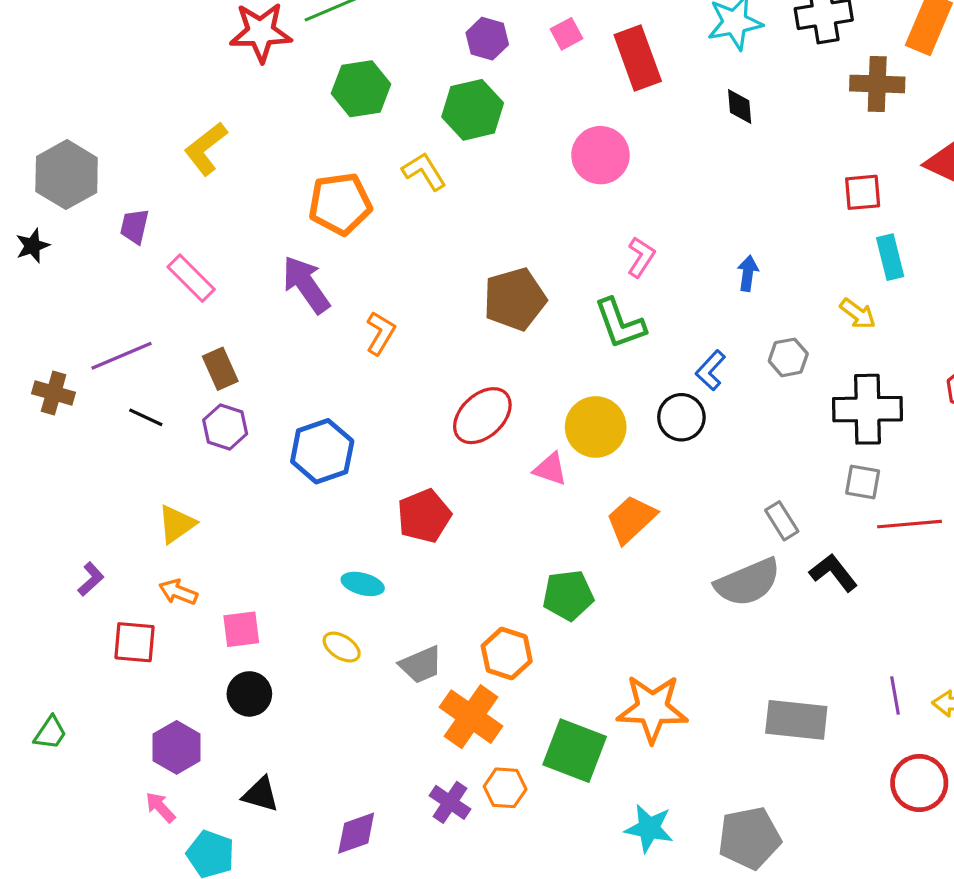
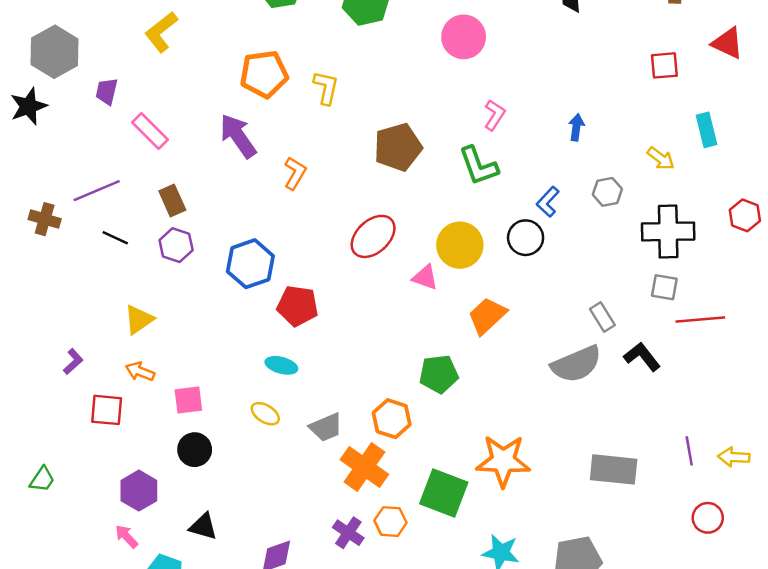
yellow L-shape: (424, 171) -> (326, 88), moved, turned 44
black star: (33, 246) -> (29, 106), size x1.4
cyan rectangle: (890, 257) -> (707, 130), moved
red pentagon: (424, 516) -> (297, 306), moved, turned 30
red circle: (919, 783) -> (708, 518), size x0.7

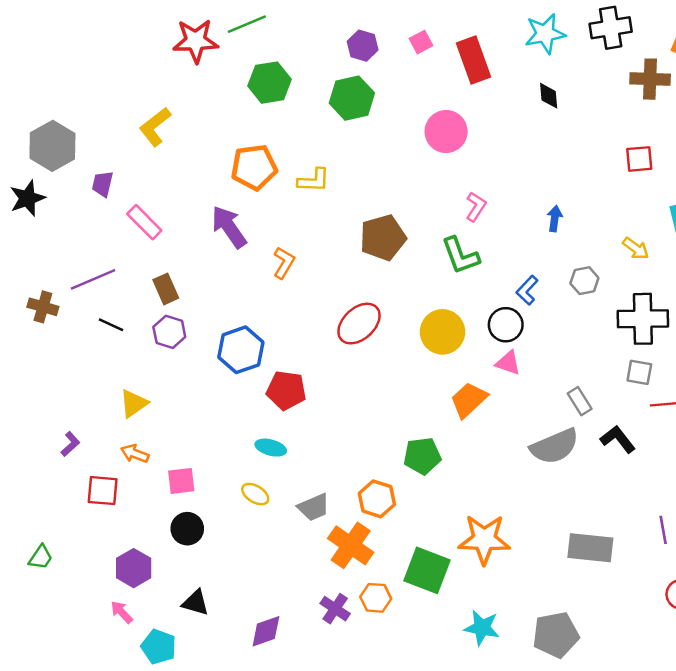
yellow L-shape: (326, 88) -> (314, 180), turned 80
pink triangle: (425, 277) -> (508, 363), moved

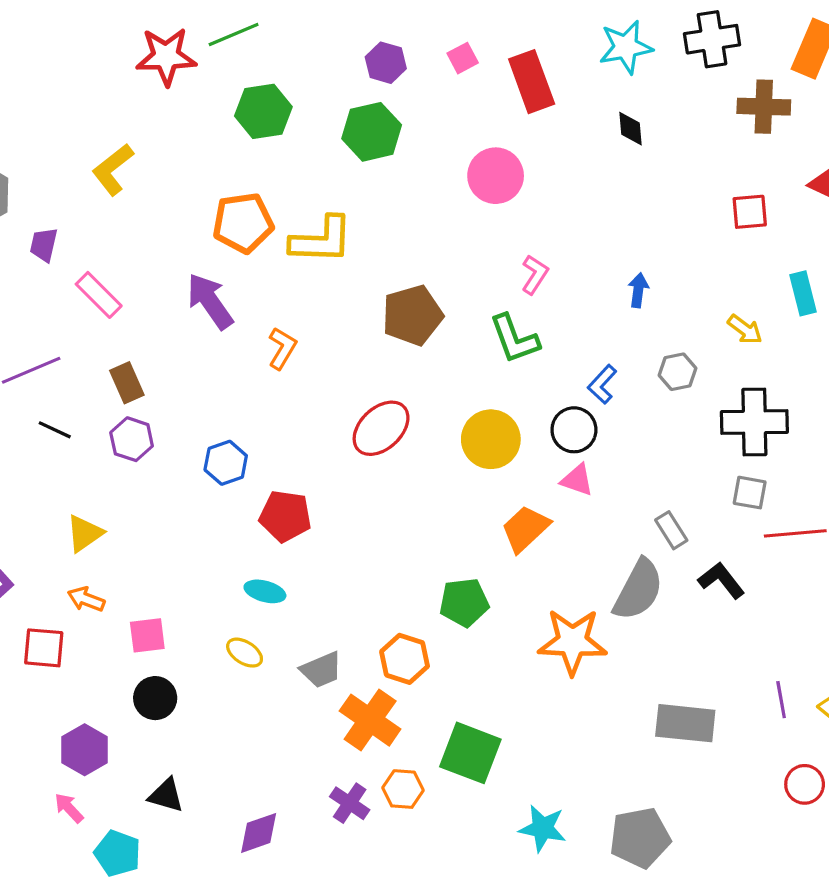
yellow L-shape: (314, 180) -> (321, 240), size x1.5
blue hexagon: (241, 350) -> (226, 463), size x0.7
gray semicircle: (555, 446) -> (638, 590), turned -39
orange star: (484, 539) -> (572, 642), moved

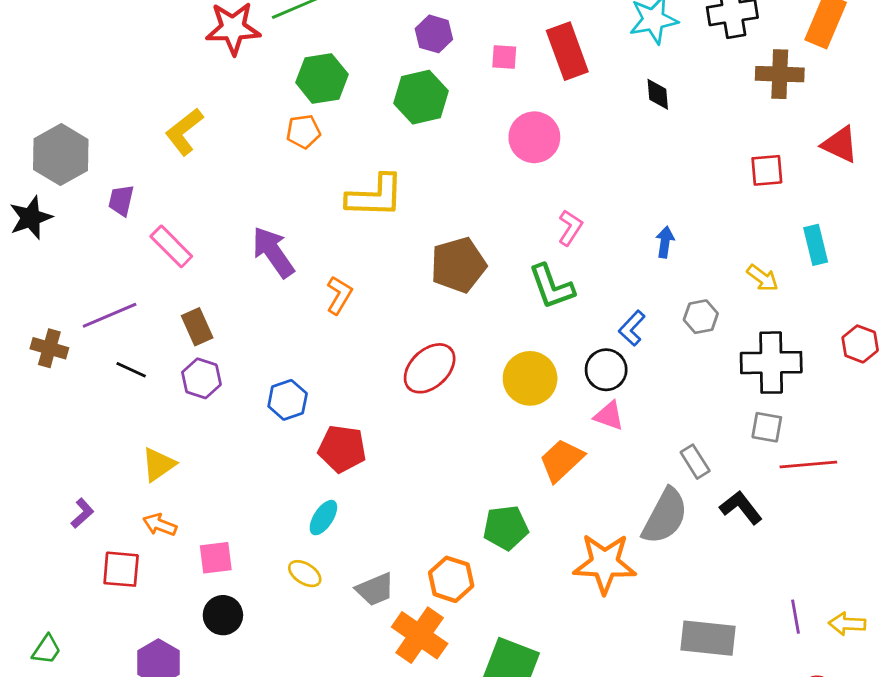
pink square: (463, 58) -> (504, 57), moved, turned 32
orange pentagon: (243, 223) -> (303, 132), moved, size x0.6
cyan ellipse: (265, 591) -> (323, 518), turned -72

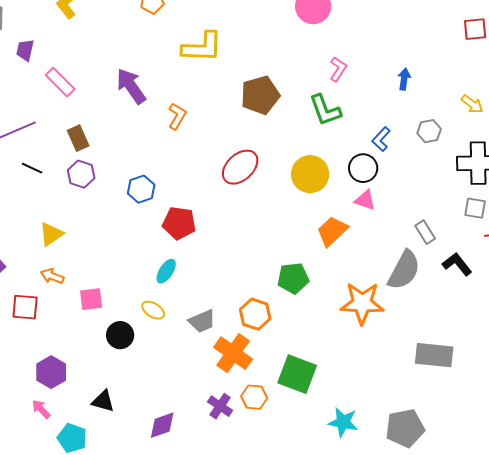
black circle: (223, 615) -> (120, 335), moved

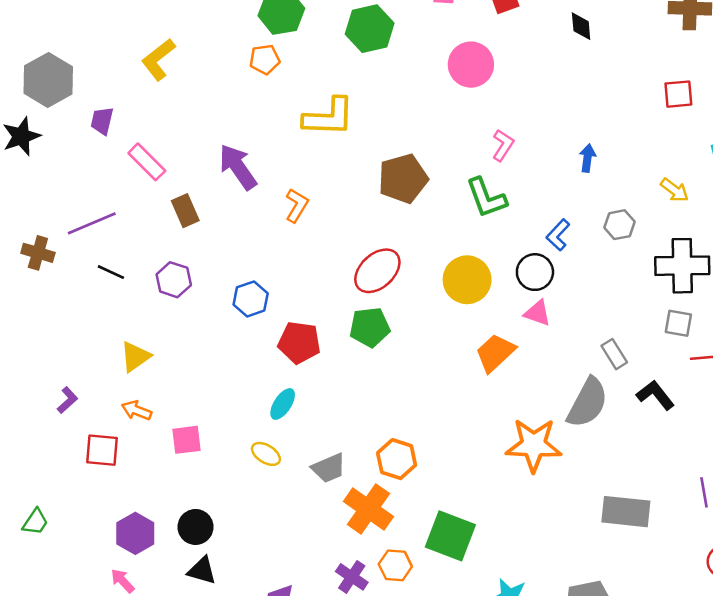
brown rectangle: (78, 138) -> (185, 211), moved
green pentagon: (293, 278) -> (370, 327), moved
black circle: (120, 335) -> (196, 527), moved

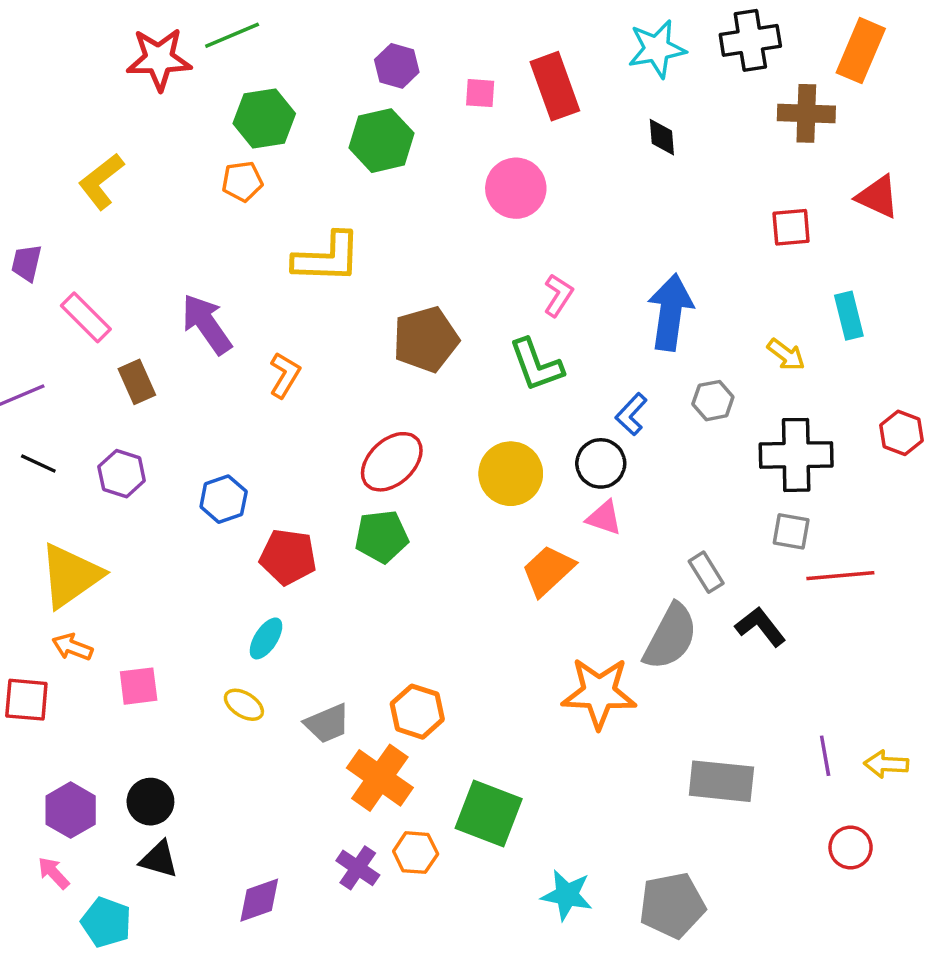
blue arrow: (587, 158) -> (670, 312), size x2.0
yellow triangle: (135, 357) -> (71, 576), size x1.6

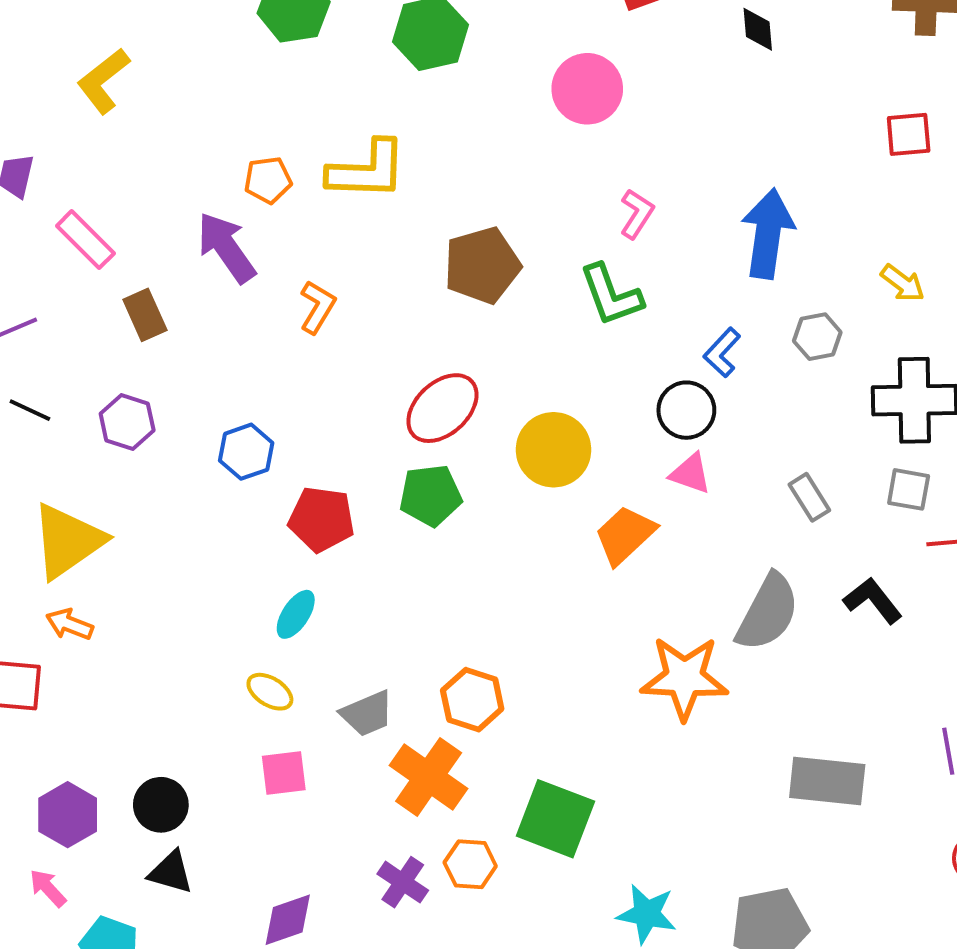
orange pentagon: (242, 181) -> (268, 180), moved
yellow circle: (511, 474) -> (554, 450), moved
gray rectangle: (706, 572) -> (809, 497), moved
pink square: (139, 686) -> (284, 773), moved

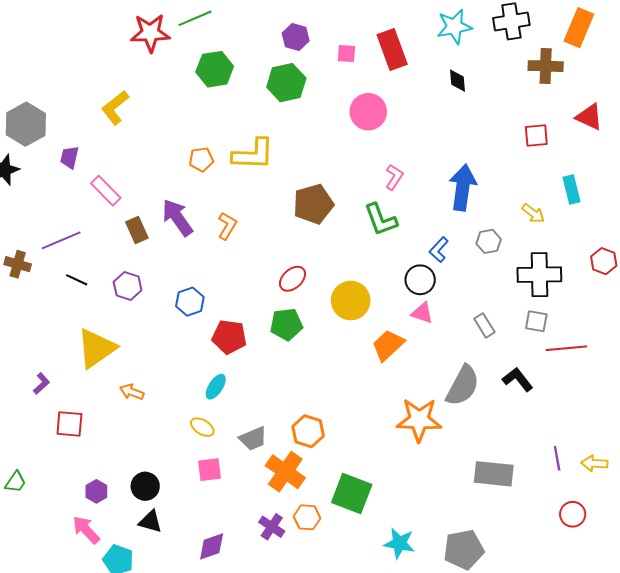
purple arrow: (226, 247) -> (177, 218), moved
red ellipse: (442, 408) -> (293, 279), size x0.7
orange arrow: (70, 624) -> (132, 392), moved
purple hexagon: (68, 815) -> (96, 491), size x0.7
pink arrow: (48, 888) -> (86, 530), size x1.4

